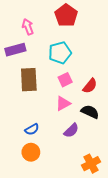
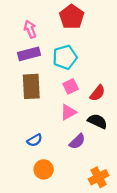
purple rectangle: (15, 50) -> (29, 54), moved
orange circle: (31, 152) -> (44, 169), moved

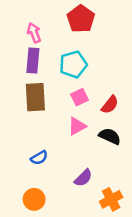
purple rectangle: (29, 54) -> (33, 61), turned -70
purple semicircle: (77, 141) -> (83, 178), moved
orange circle: (44, 169) -> (34, 199), moved

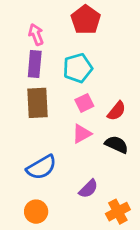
blue semicircle: (39, 158) -> (41, 167), size x1.6

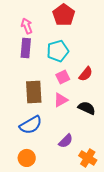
brown rectangle: (37, 103) -> (34, 92), moved
red semicircle: (117, 111) -> (86, 74), moved
orange cross: (118, 212) -> (88, 158), turned -30

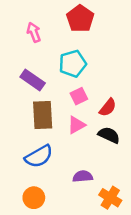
purple rectangle: (26, 48) -> (33, 80), moved, turned -60
red semicircle: (86, 74) -> (108, 107), moved
purple semicircle: (66, 141) -> (83, 176), turned -140

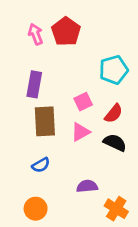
red pentagon: (80, 19) -> (66, 32), moved
cyan pentagon: (73, 64) -> (114, 70), moved
purple rectangle: (33, 80) -> (34, 84), turned 65
blue semicircle: (39, 156) -> (41, 165), size x0.6

